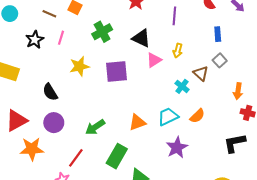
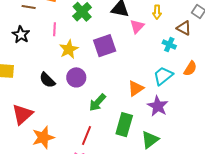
pink line: (61, 38) -> (54, 29), moved
purple circle: (54, 123) -> (76, 77), moved
purple star: (177, 148) -> (158, 106), moved

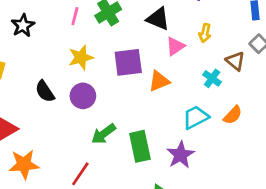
pink line: (54, 29) -> (75, 16), moved
orange triangle: (136, 88) -> (159, 81), moved
green rectangle: (124, 125) -> (140, 146), moved, turned -40

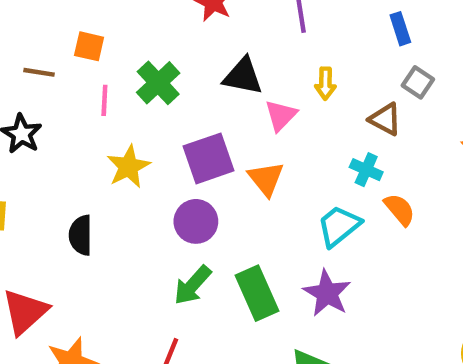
cyan cross: (212, 78) -> (366, 170), moved
orange triangle: (159, 81) -> (266, 179), turned -35
black semicircle: (45, 91) -> (81, 235), turned 45
purple circle: (83, 96) -> (196, 221), moved
orange semicircle: (233, 115) -> (400, 210), turned -72

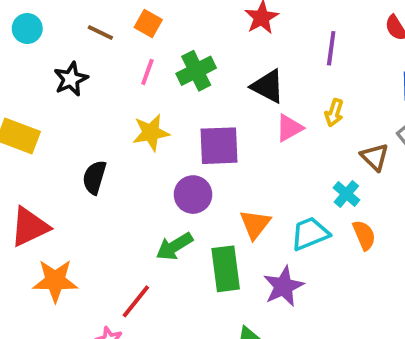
orange triangle: (266, 179) -> (255, 224), moved

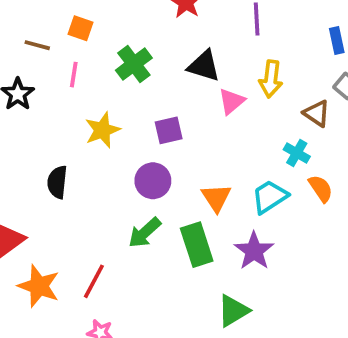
pink line: (147, 72) -> (74, 75), moved
yellow arrow: (334, 113) -> (271, 79), size x1.4
purple square: (219, 146) -> (169, 130), size x0.7
orange star: (55, 281) -> (39, 286), turned 30
red line: (136, 301) -> (94, 281), moved

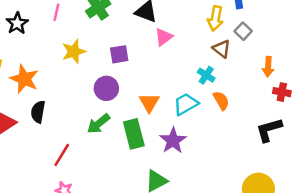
yellow arrow: (271, 79) -> (215, 18), moved
black semicircle: (57, 182) -> (38, 112), moved
orange star: (39, 286) -> (24, 79), moved

